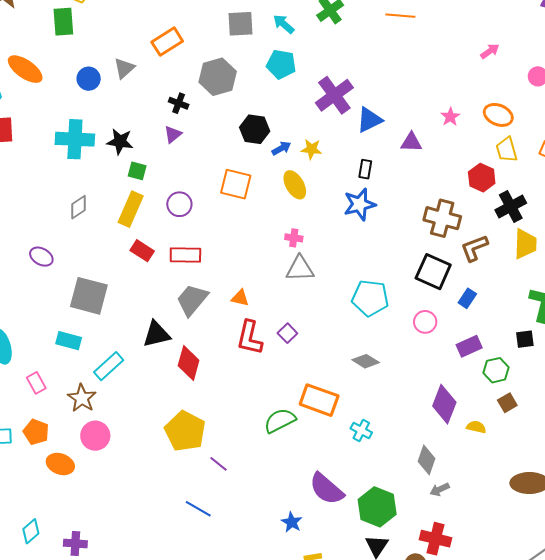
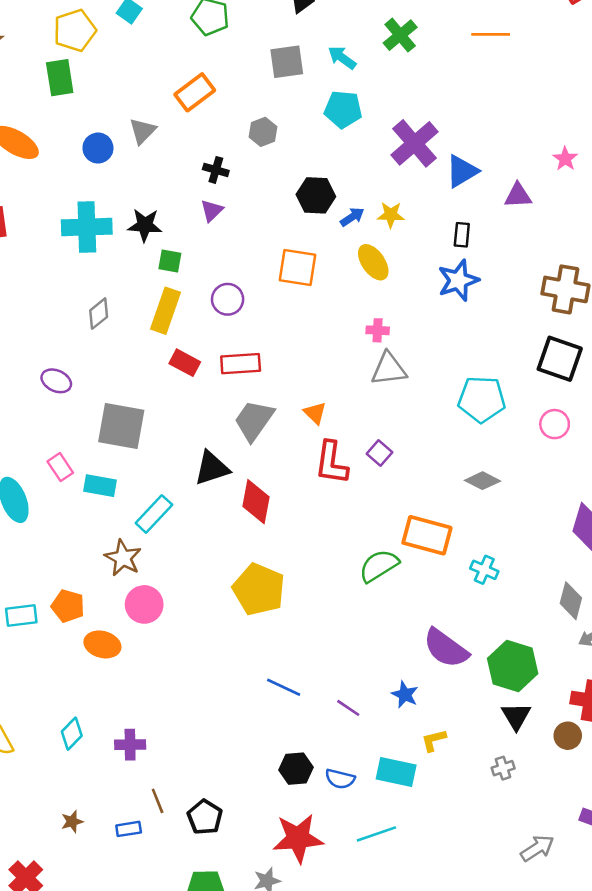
gray hexagon: (218, 77) -> (263, 132), size x0.6
orange triangle: (240, 298) -> (315, 413), turned 36
pink rectangle: (36, 383) -> (60, 467), moved
purple line: (218, 464) -> (348, 708), moved

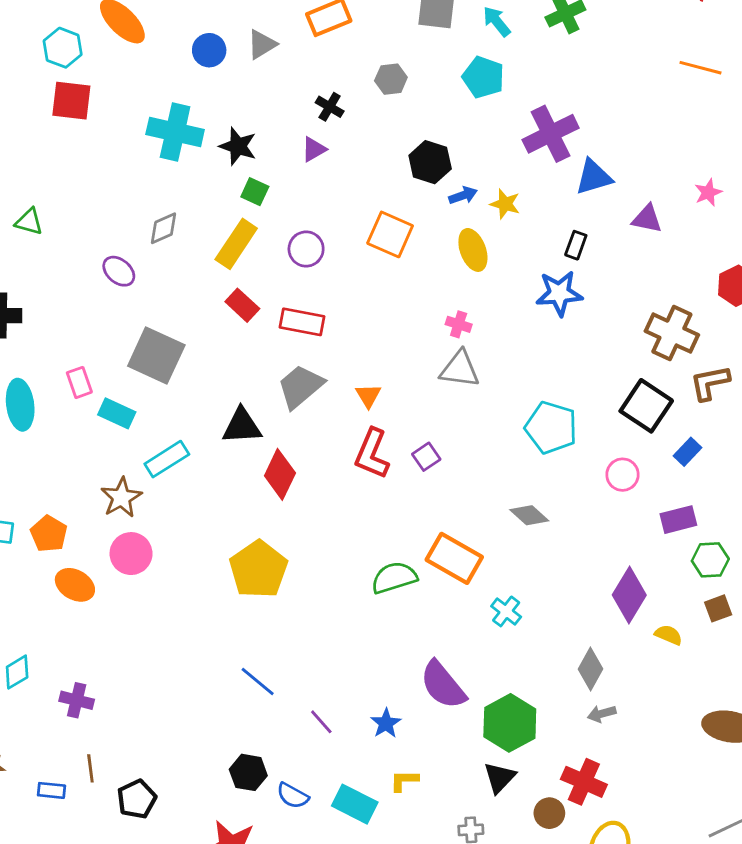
orange line: (491, 34) -> (701, 68), moved
purple ellipse: (56, 381) -> (119, 271), moved

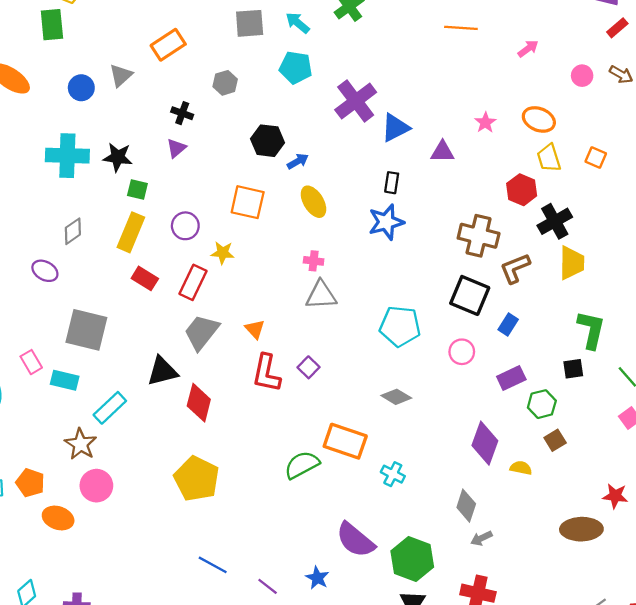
yellow star: (505, 204) -> (223, 253), moved
red rectangle: (302, 322) -> (193, 282), turned -64

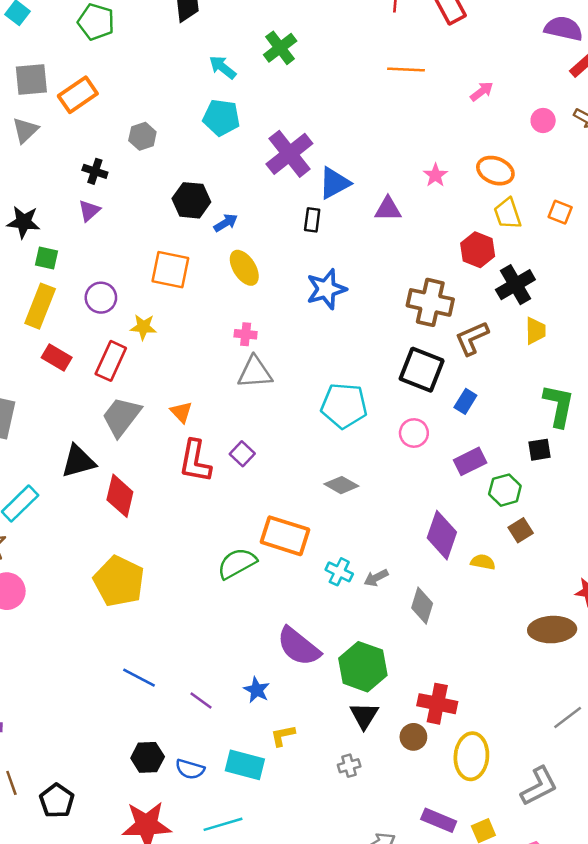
gray square: (250, 23) -> (31, 80), moved
black rectangle: (392, 183) -> (312, 220), moved
yellow trapezoid: (572, 263) -> (535, 331), size x0.7
gray arrow: (481, 538) -> (376, 578), moved

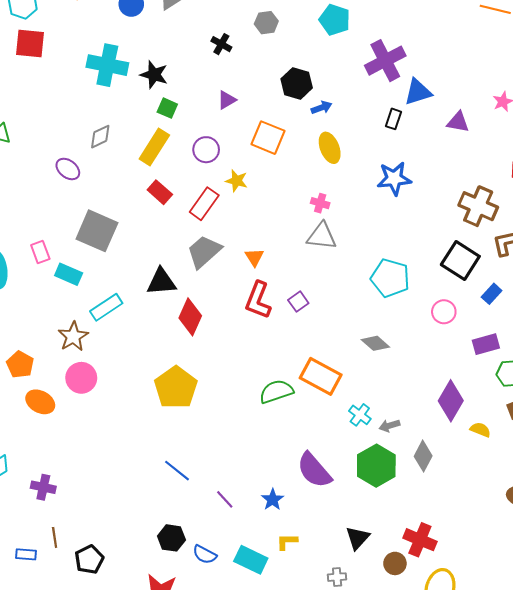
purple triangle: (89, 211) -> (227, 100), moved
green hexagon: (363, 667) -> (376, 466), moved

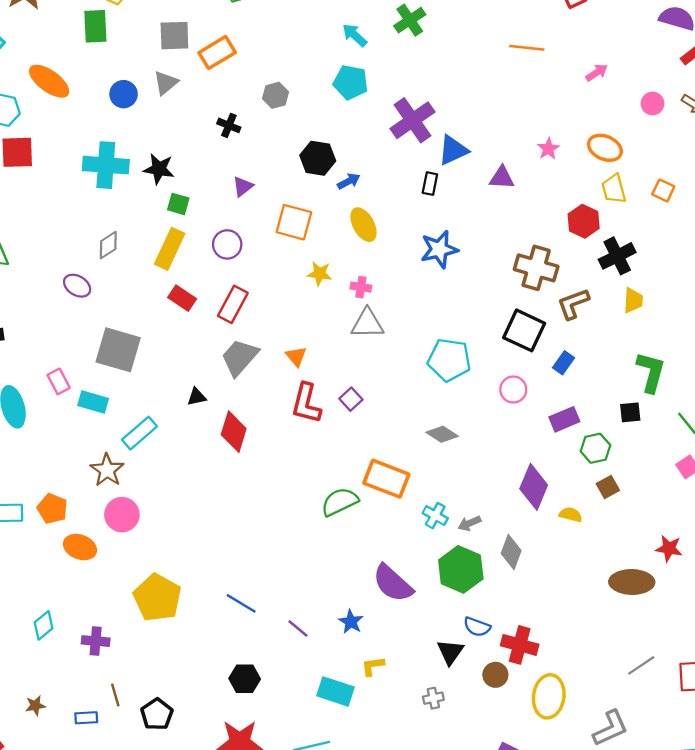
yellow star: (237, 181) -> (320, 274), moved
black triangle: (161, 282) -> (197, 397), size x0.6
yellow pentagon: (176, 388) -> (157, 598), moved
blue semicircle: (205, 555) -> (477, 627), moved

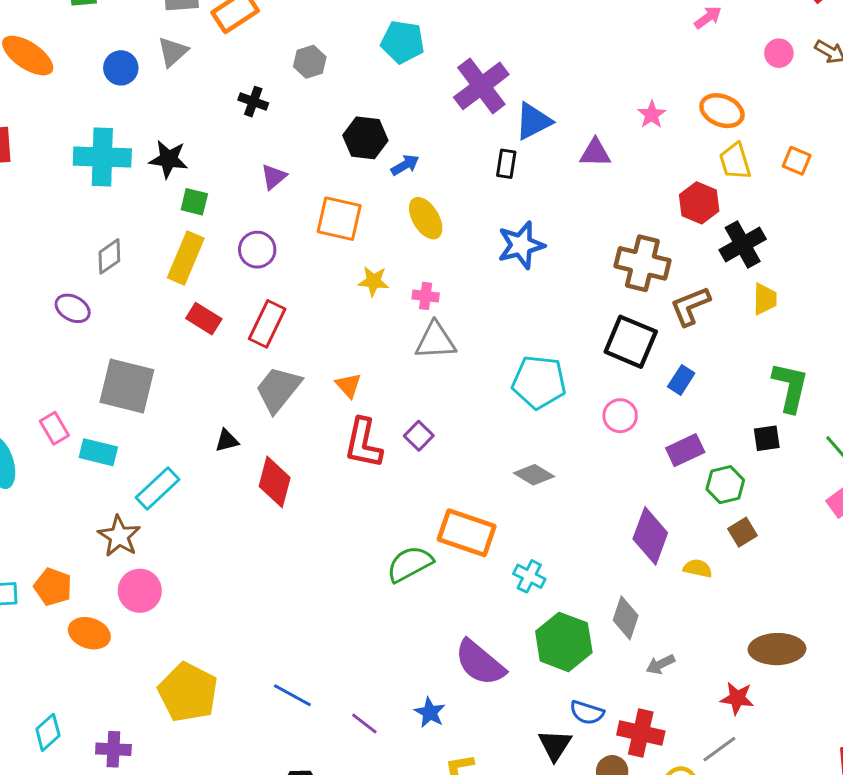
gray arrow: (469, 523) -> (660, 664), moved
red star: (669, 548) -> (737, 698), moved
gray line: (641, 665) -> (719, 749), moved

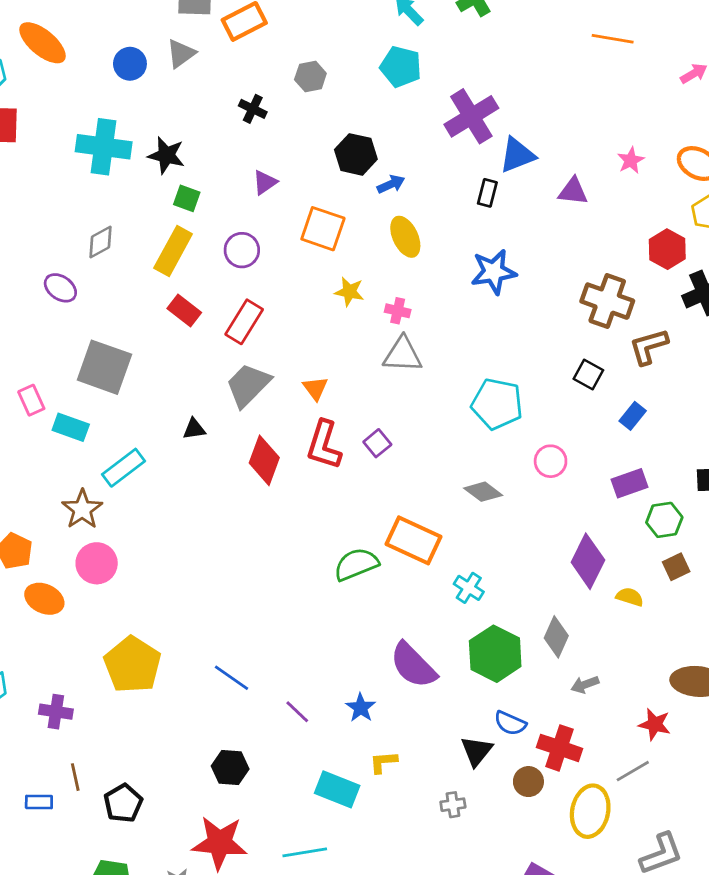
black square: (631, 342) -> (588, 375), size x0.6
pink circle: (620, 416) -> (551, 461), moved
red diamond: (275, 482) -> (264, 460), moved

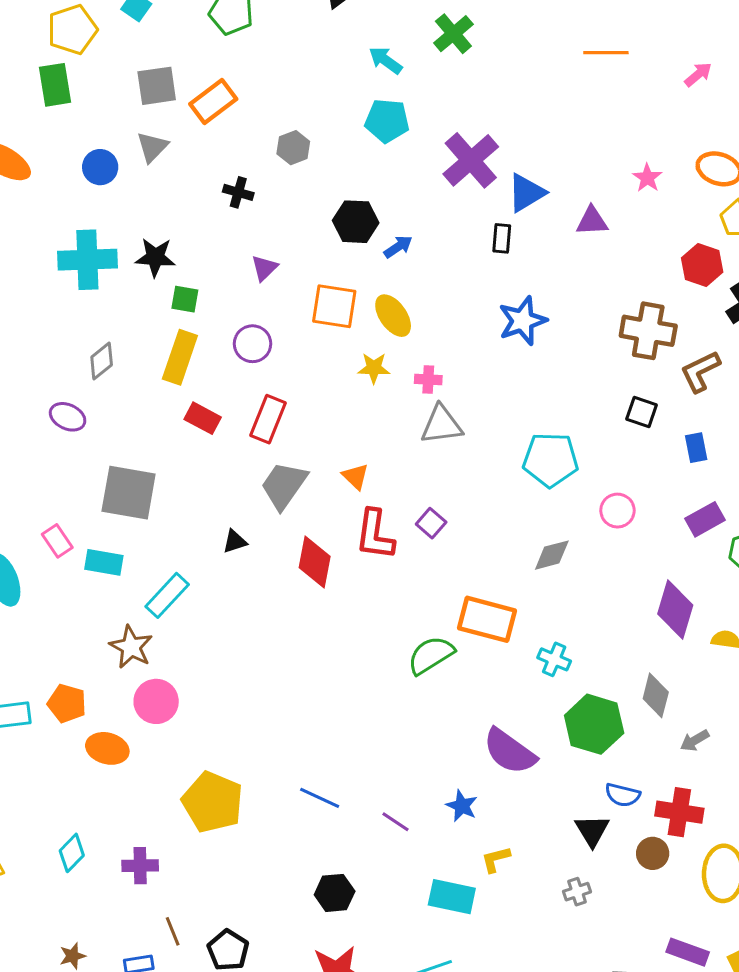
yellow ellipse: (405, 237) -> (393, 316), moved
blue rectangle: (633, 416) -> (696, 448), turned -40
gray diamond: (483, 492) -> (552, 555), turned -42

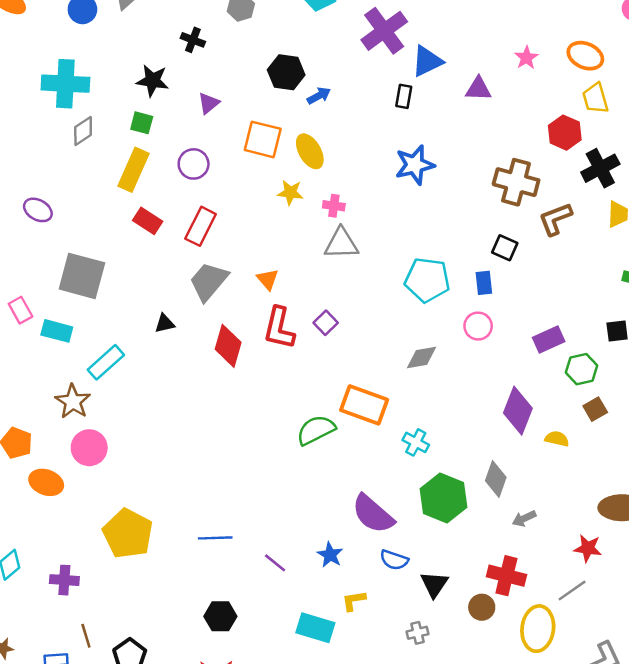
black star: (155, 257) -> (153, 81), moved
gray diamond: (102, 361) -> (83, 131), moved
blue rectangle: (696, 448) -> (484, 283), moved
blue semicircle: (623, 795) -> (394, 560), moved
blue line: (320, 798) -> (215, 538), turned -32

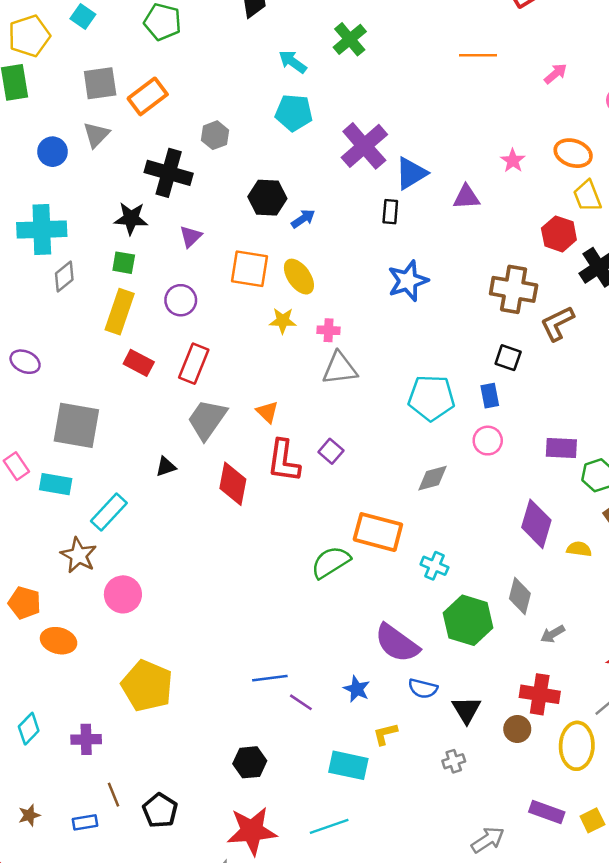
black cross: (193, 40) -> (169, 173), size x1.8
purple rectangle: (549, 340) -> (561, 448), turned 32
pink circle: (89, 448) -> (123, 594), moved
blue line: (215, 538) -> (270, 678), moved

